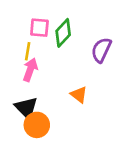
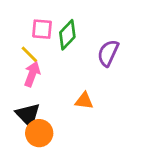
yellow line: (28, 51) -> (29, 54), turned -54
orange triangle: (79, 95) -> (84, 101), turned -30

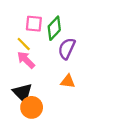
purple semicircle: (108, 53) -> (67, 49), moved
pink arrow: (32, 74) -> (26, 60), turned -66

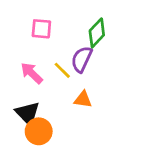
green diamond: (54, 28) -> (97, 33), moved
yellow line: (24, 44) -> (62, 70), moved

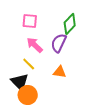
yellow line: (62, 70) -> (29, 64), moved
pink arrow: (32, 73) -> (35, 45), moved

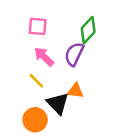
black triangle: (20, 82) -> (58, 103), moved

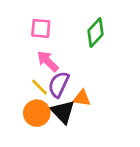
purple semicircle: (74, 54) -> (59, 84), moved
orange circle: (35, 120) -> (37, 113), moved

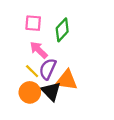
green diamond: (95, 33) -> (62, 30), moved
orange triangle: (82, 98) -> (67, 80), size x1.5

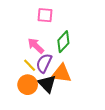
pink square: (33, 23) -> (45, 15), moved
green diamond: (62, 30) -> (63, 42), moved

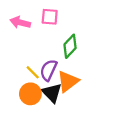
pink arrow: (36, 46) -> (20, 22), moved, turned -30
orange triangle: (61, 73) -> (68, 81), turned -45

